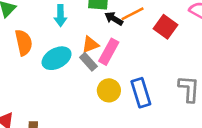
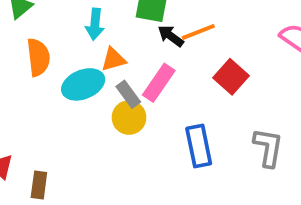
red square: (165, 27) -> (231, 77), moved
orange triangle: (90, 45) -> (113, 59), moved
yellow circle: (109, 90) -> (129, 118), moved

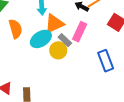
orange triangle: (113, 59) -> (54, 23), size x1.5
yellow circle: (129, 118) -> (58, 50), moved

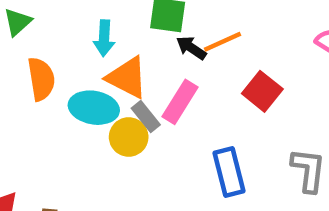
orange triangle: (54, 23) -> (127, 78), turned 45
cyan ellipse: (41, 39) -> (94, 108), turned 35

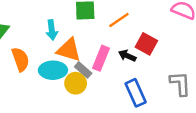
black arrow: (191, 48) -> (127, 56), moved

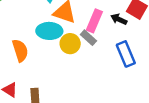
orange semicircle: (20, 59) -> (20, 50), moved
gray rectangle: (83, 70) -> (88, 38), moved

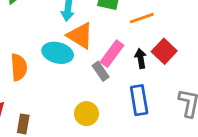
black arrow: (119, 19) -> (141, 58), turned 42
yellow circle: (70, 44) -> (86, 114), moved

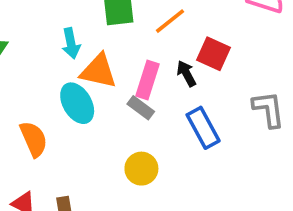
cyan ellipse: (58, 53) -> (77, 103), turned 64

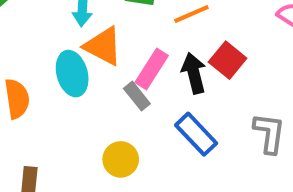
black arrow: (186, 74) -> (194, 73), size x1.4
blue rectangle: (203, 128) -> (196, 134), turned -30

